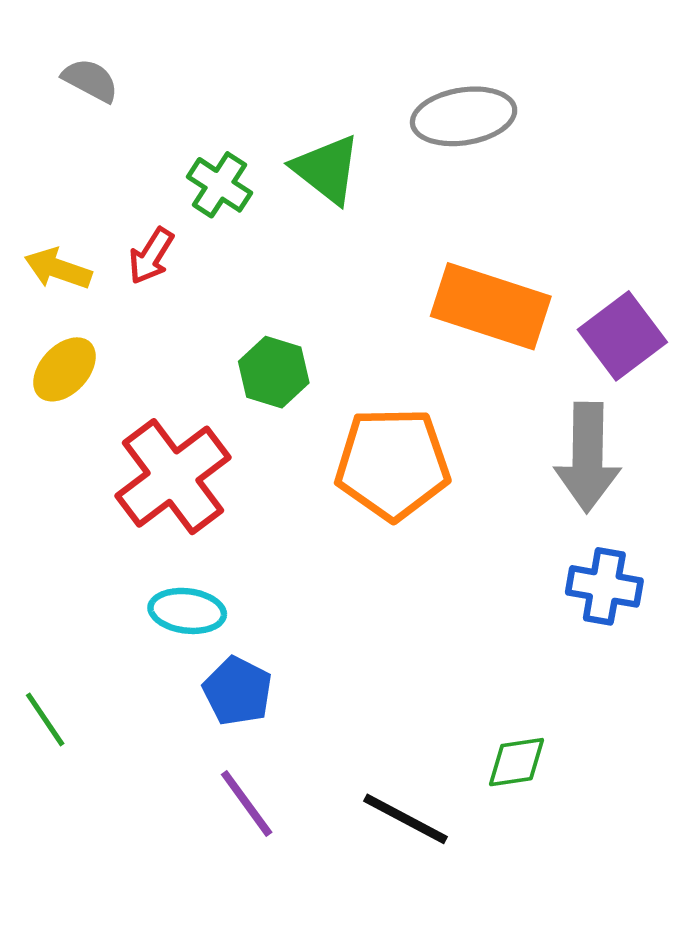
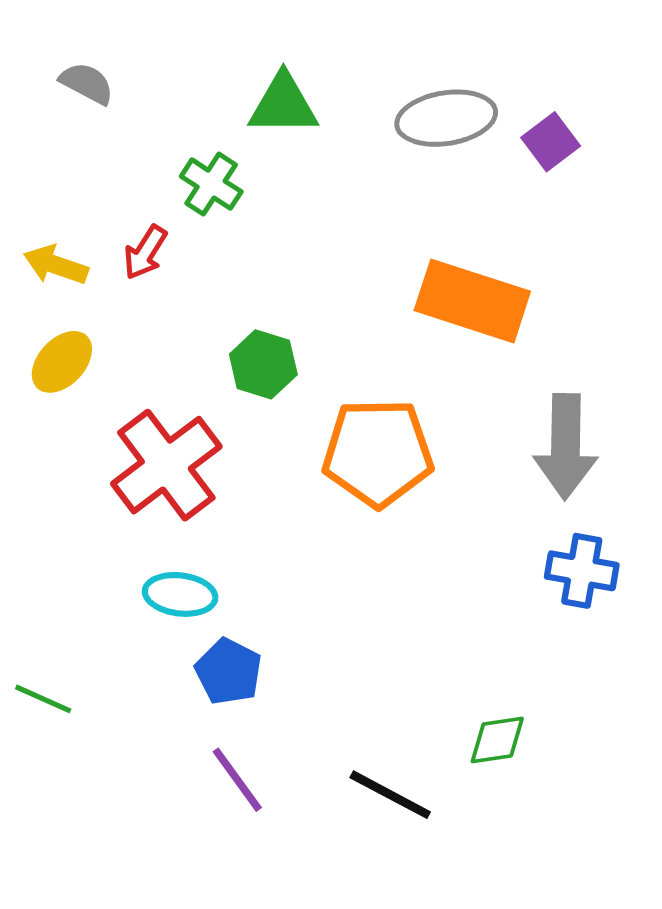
green triangle: (327, 169) -> (283, 104), moved, turned -38
purple square: (622, 336) -> (551, 142), moved, size x0.7
green line: (45, 719) -> (43, 699), turned -32

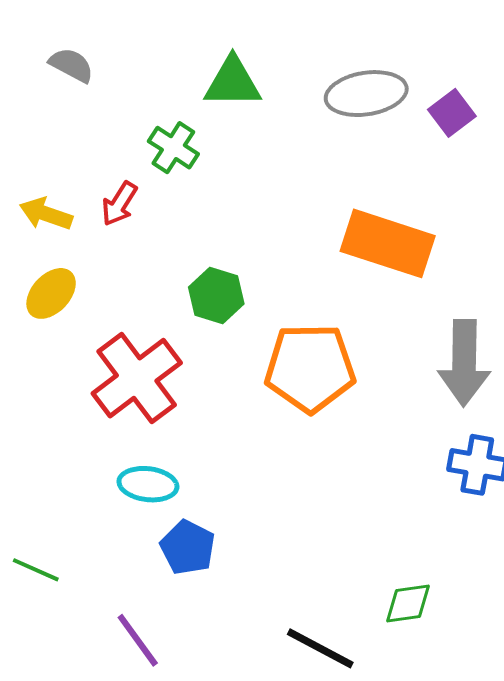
purple line: (237, 780) -> (138, 640), moved

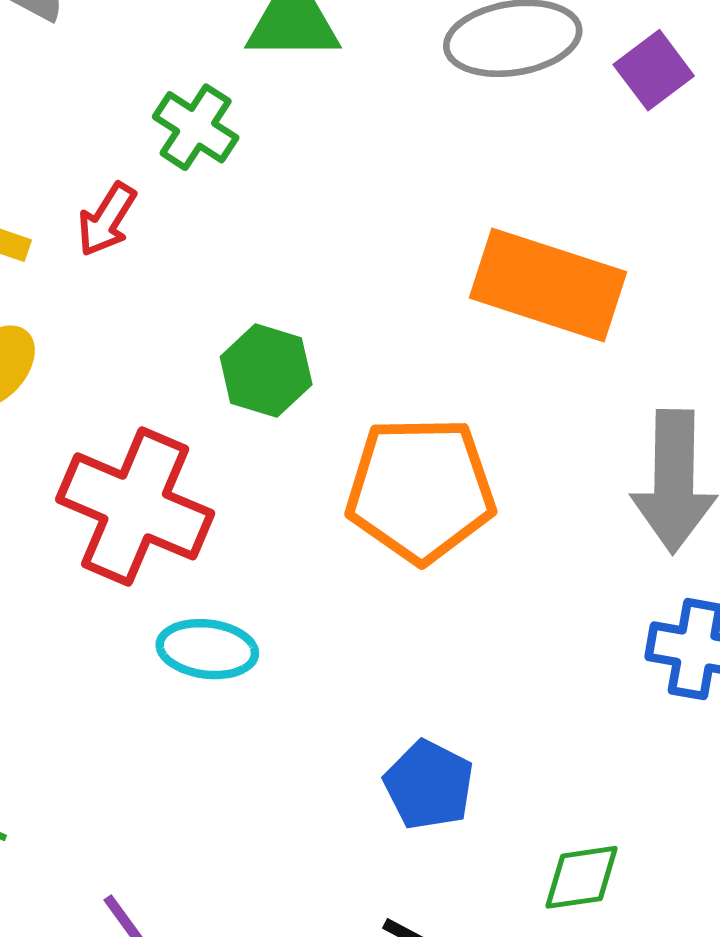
red cross: (137, 378) -> (135, 506), turned -30
cyan ellipse: (148, 484) -> (207, 649), moved
blue pentagon: (188, 547) -> (429, 785), moved

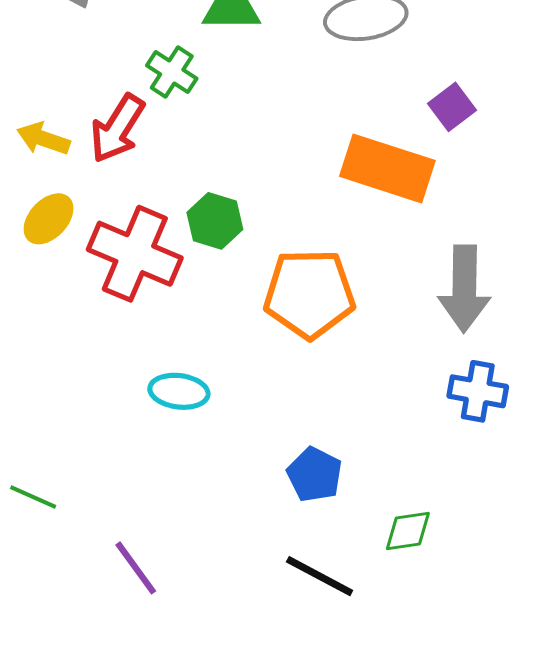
purple square: (654, 70) -> (452, 107), moved
red arrow: (107, 220) -> (117, 128), size x1.5
red cross: (135, 506) -> (135, 254), moved

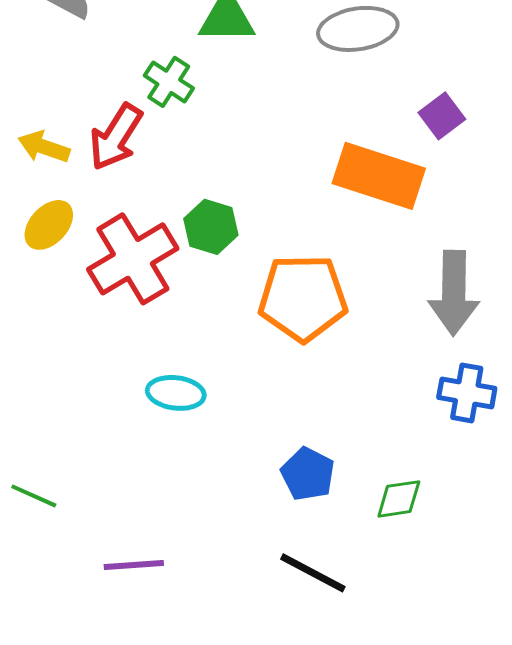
red cross: (135, 254) -> (133, 259), turned 36
green diamond: (408, 531) -> (399, 499), moved
purple line: (136, 568) -> (134, 565), turned -58

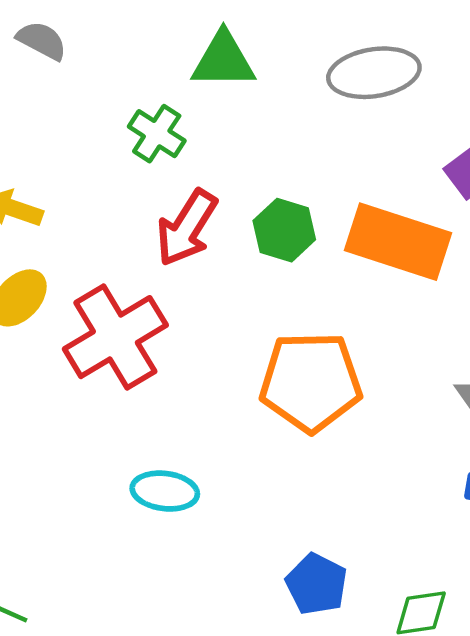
red arrow: (116, 137) -> (187, 228), moved
green hexagon: (211, 227) -> (284, 230), moved

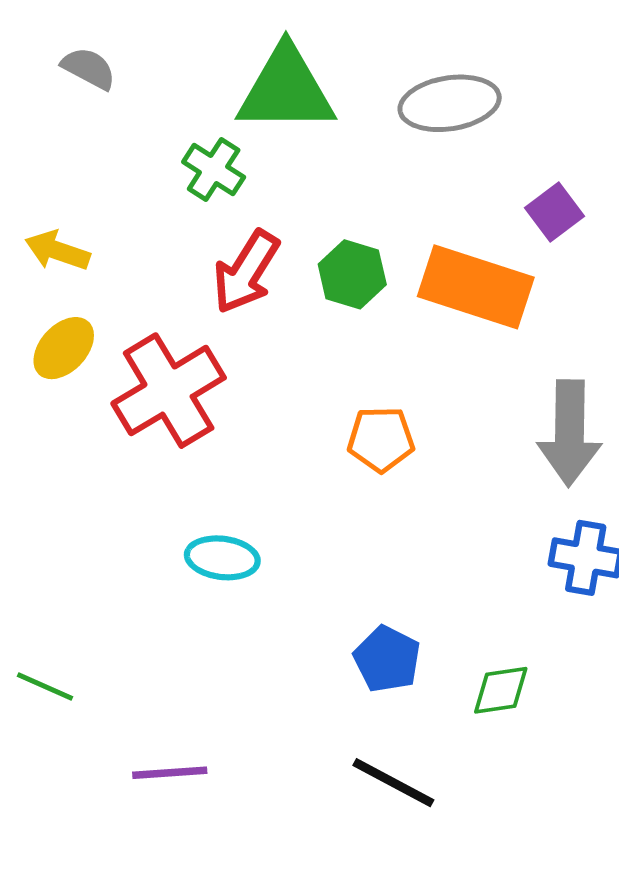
green triangle: (223, 60) -> (286, 90), size x1.4
orange pentagon: (311, 382) -> (381, 439), size x0.6

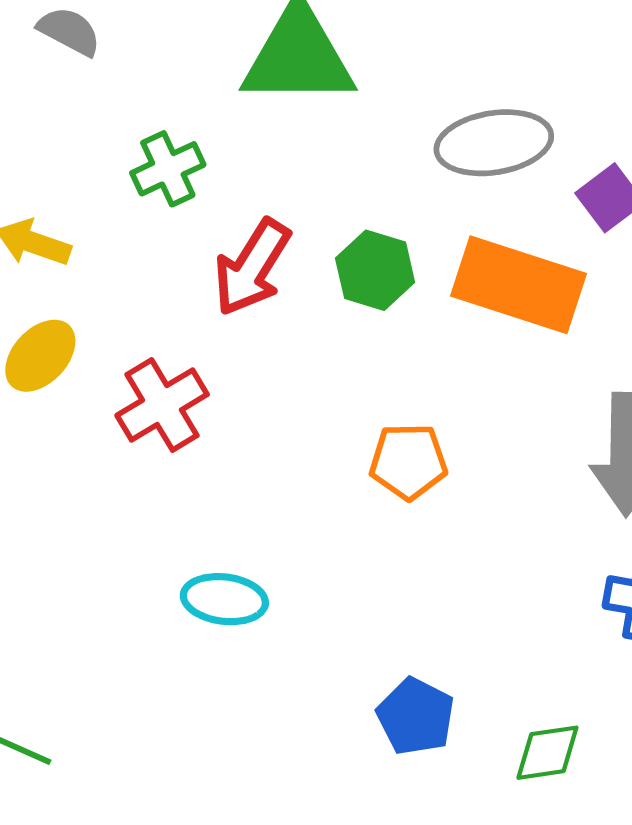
gray ellipse: (450, 103) -> (494, 143), moved
green cross: (214, 169) -> (168, 169), moved, turned 32
red cross: (169, 391) -> (162, 405), size x0.7

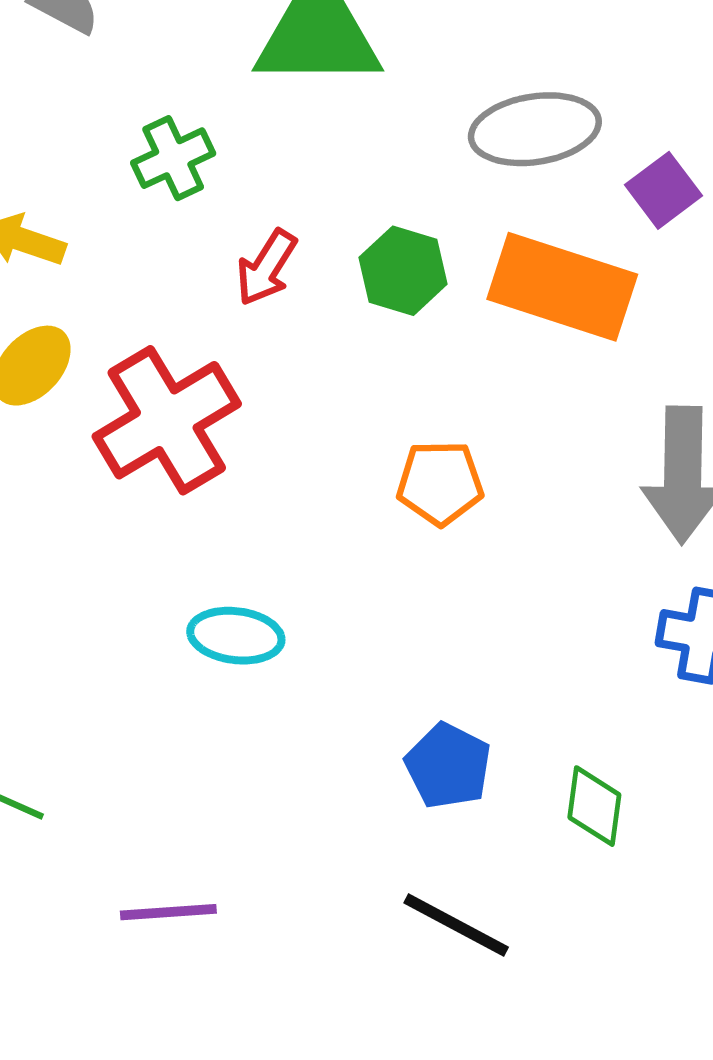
red arrow: (252, 267) -> (266, 267), size x0.7
red cross: (162, 405) -> (167, 420), size x1.4
green diamond: (547, 753) -> (594, 806), turned -74

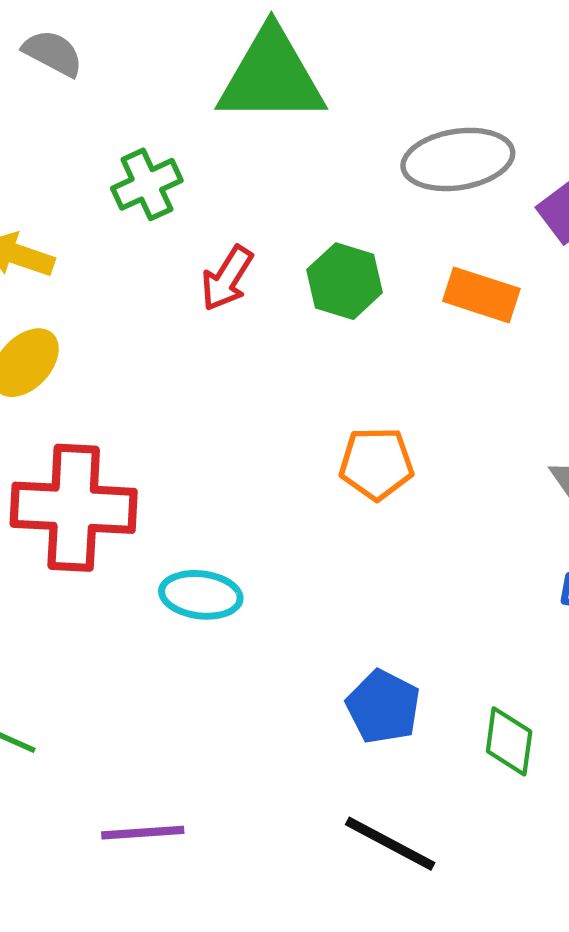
orange rectangle: (562, 287) -> (481, 295), size x0.6
red cross: (167, 420) -> (74, 508), moved, turned 34

